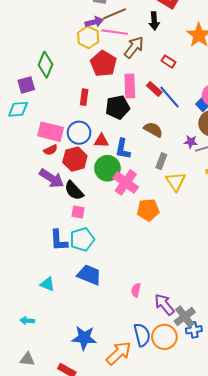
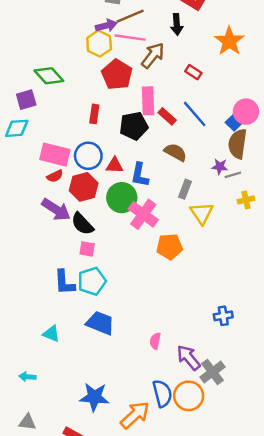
green diamond: (45, 65) -> (49, 76), turned -65
red rectangle: (154, 89) -> (167, 116), moved
blue cross: (194, 330) -> (223, 316), moved

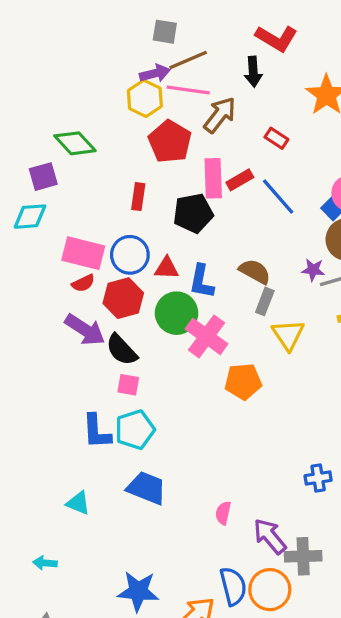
red rectangle: (167, 116) -> (240, 180), moved, turned -72
brown semicircle: (175, 152) -> (255, 271), moved
gray cross: (213, 372) -> (303, 556), turned 35

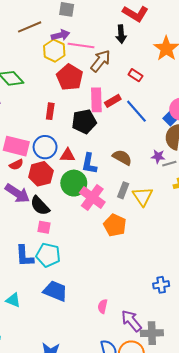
brown line: (188, 60) -> (30, 27), moved
gray rectangle: (265, 301) -> (123, 190), moved
orange pentagon: (243, 381) -> (115, 225), turned 30
cyan pentagon: (135, 430) -> (48, 255), turned 30

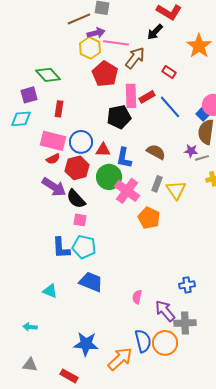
brown line: (30, 27) -> (79, 19), moved
black arrow: (121, 34) -> (155, 32), turned 48
red rectangle: (50, 111) -> (59, 109), moved
blue cross: (161, 285) -> (187, 285), moved

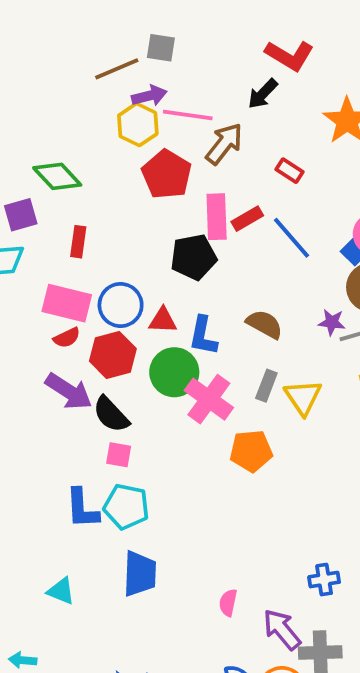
orange pentagon: (149, 218) -> (251, 451), turned -30
blue trapezoid: (91, 282) -> (140, 574), turned 70

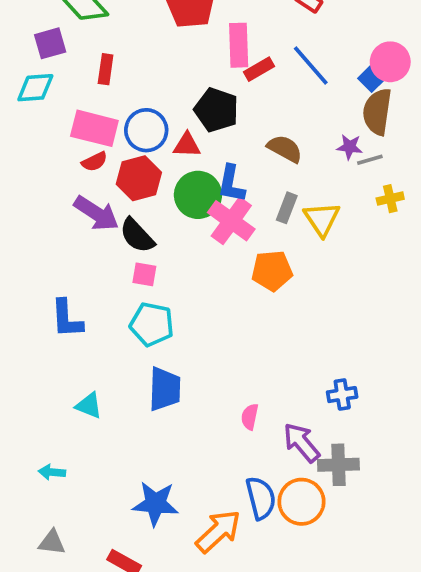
red rectangle: (247, 219) -> (259, 69), moved
black pentagon: (194, 257) -> (216, 110), moved, turned 30
blue L-shape: (203, 336) -> (231, 184), moved
blue L-shape: (82, 509) -> (67, 319), moved

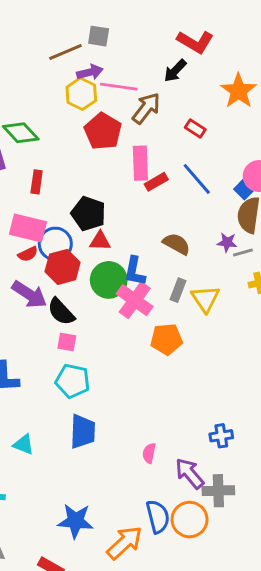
black pentagon: (216, 110) -> (88, 214), moved
blue circle: (146, 130) -> (55, 244), moved

